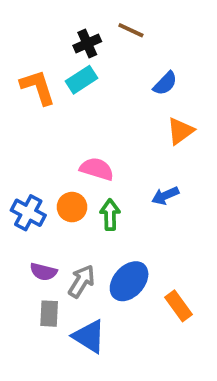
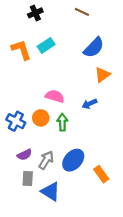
brown line: (131, 30) -> (82, 12), moved
black cross: (87, 43) -> (35, 13), moved
blue semicircle: (165, 83) -> (94, 48), size x1.5
blue arrow: (165, 196) -> (89, 104), moved
purple semicircle: (43, 272) -> (24, 155), turned -40

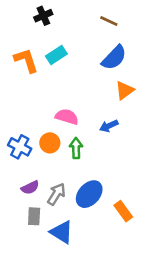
brown line: (82, 12) -> (109, 21), moved

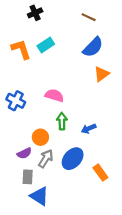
blue arrow: (109, 126) -> (89, 129), moved
orange circle: (50, 143) -> (40, 137), moved
blue cross: (20, 147) -> (16, 101), moved
blue triangle: (62, 232) -> (39, 196), moved

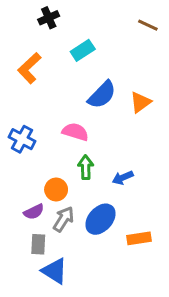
brown line: (89, 17) -> (148, 25), moved
cyan rectangle: (46, 45) -> (83, 50), moved
blue semicircle: (93, 47) -> (102, 95), moved
orange L-shape: (21, 49) -> (29, 68), turned -115
orange rectangle: (100, 173) -> (139, 238), turned -63

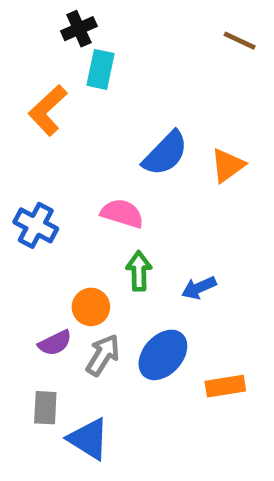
cyan rectangle: (83, 50) -> (101, 69), moved, turned -45
gray rectangle: (38, 244) -> (45, 408), moved

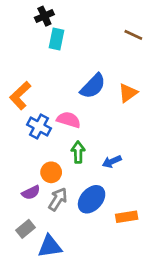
brown line: (240, 41) -> (133, 35), moved
orange L-shape: (48, 110) -> (20, 96), moved
blue cross: (36, 225) -> (39, 127), moved
gray rectangle: (45, 408) -> (26, 229), turned 48
blue triangle: (89, 439) -> (50, 246), turned -40

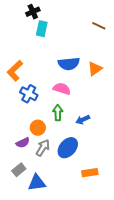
blue semicircle: (93, 86) -> (69, 64), turned 40
pink semicircle: (69, 120) -> (62, 89), moved
orange rectangle: (127, 217) -> (90, 173), moved

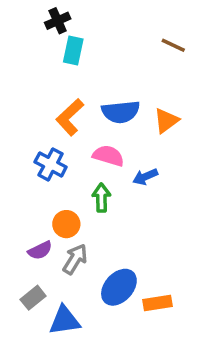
orange L-shape: (15, 71) -> (70, 117), moved
blue arrow: (83, 120) -> (145, 177), moved
blue ellipse: (68, 148) -> (119, 287), moved

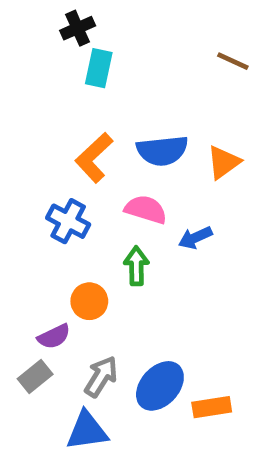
gray arrow: (75, 259) -> (101, 377), moved
gray rectangle: (33, 298) -> (35, 377), moved

